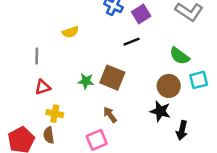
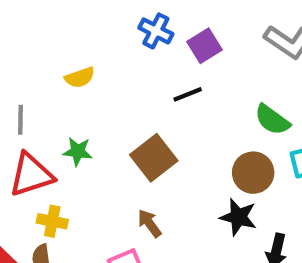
brown square: (112, 78) -> (154, 158), turned 30
green star: (86, 81) -> (78, 151), moved
red triangle: (43, 87) -> (31, 175), size x1.6

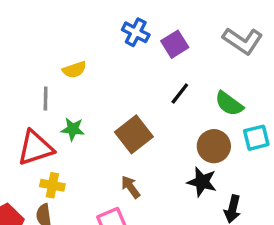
black line: (188, 94) -> (180, 93), moved, turned -30
gray line: (21, 120) -> (46, 99), moved

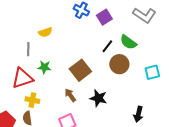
green semicircle: (229, 104) -> (128, 42), moved
brown circle: (214, 146) -> (119, 64), moved
black star: (202, 182) -> (98, 98), moved
brown arrow: (131, 187) -> (70, 95), moved

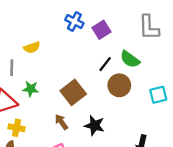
gray L-shape: (144, 15) -> (149, 27), turned 55

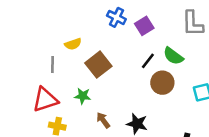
green star: (31, 89) -> (83, 96), moved
brown square: (73, 92) -> (98, 65), moved

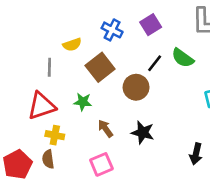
blue cross: (116, 17) -> (112, 30), moved
brown circle: (162, 83) -> (136, 87), moved

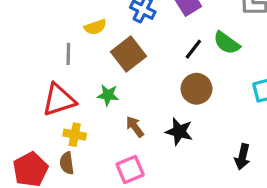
brown circle: (136, 87) -> (197, 89), moved

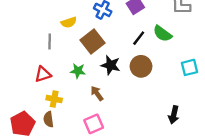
red triangle: (59, 100) -> (43, 74), size x0.7
black star: (179, 131) -> (111, 65), moved

